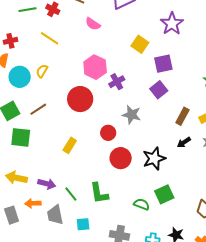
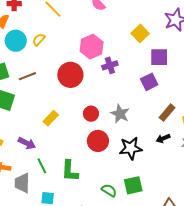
gray star: (131, 115) -> (120, 114), moved
purple arrow: (47, 184) -> (27, 143), moved

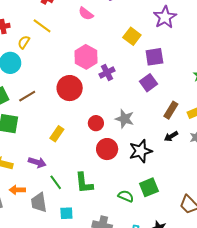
yellow semicircle: (39, 40) -> (24, 42), moved

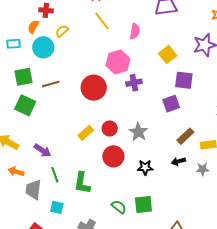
pink semicircle: (86, 14) -> (135, 31), moved, turned -133
yellow line: (42, 26) -> (102, 21), moved
yellow rectangle: (57, 134) -> (86, 133), moved
black star: (141, 151) -> (145, 167), size x0.7

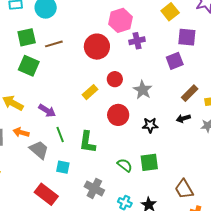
red circle: (110, 128) -> (115, 79), moved
gray trapezoid: (33, 190) -> (39, 150), turned 125

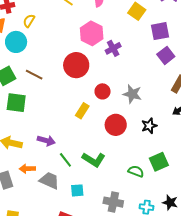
brown line: (54, 44) -> (34, 75), turned 60
purple square: (175, 61) -> (166, 55), moved
green L-shape: (87, 142) -> (94, 160), turned -50

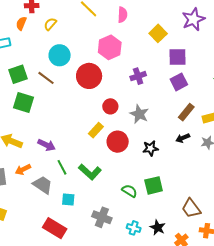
cyan circle: (16, 42) -> (60, 55), moved
purple cross: (113, 48) -> (138, 76), moved
yellow rectangle: (82, 111) -> (96, 130), moved
orange arrow: (27, 169) -> (23, 169), turned -35

